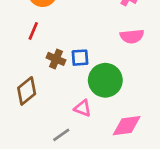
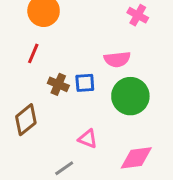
pink semicircle: (132, 36) -> (117, 59), moved
green circle: (105, 80) -> (130, 96), moved

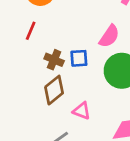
pink semicircle: (117, 59) -> (109, 36), turned -50
brown diamond: (26, 120) -> (54, 90), moved

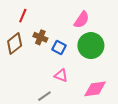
blue square: (79, 58) -> (59, 48), moved, turned 32
brown diamond: (54, 90) -> (15, 43), moved

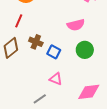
pink semicircle: (82, 20) -> (76, 25), turned 42
green circle: (91, 46) -> (85, 50), size x0.7

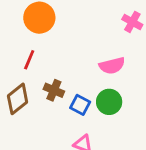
green circle: (85, 50) -> (109, 102), moved

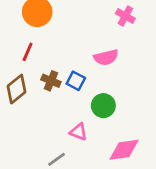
green circle: (109, 102) -> (103, 106), moved
blue square: (80, 105) -> (76, 81), moved

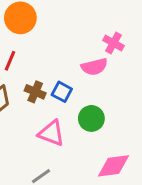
pink cross: (125, 16) -> (114, 43), moved
pink triangle: (79, 132) -> (51, 133), moved, size x1.4

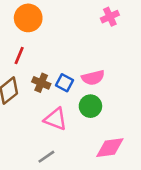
pink cross: (114, 43) -> (110, 17), moved, turned 36
pink semicircle: (94, 67) -> (93, 78), moved

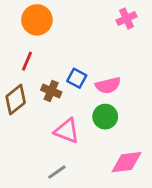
blue square: (64, 83) -> (77, 78), moved

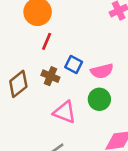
red line: (27, 61) -> (47, 41), moved

